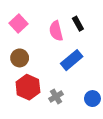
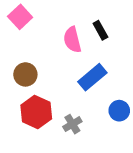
pink square: (19, 24) -> (20, 17), moved
blue circle: (92, 99) -> (119, 111), moved

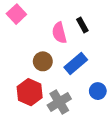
brown circle: (25, 74) -> (43, 61), moved
gray cross: (72, 124) -> (59, 102), size x1.5

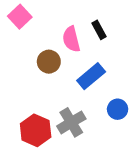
brown circle: (43, 61) -> (49, 62), moved
red hexagon: (30, 92) -> (36, 130), moved

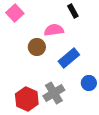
black rectangle: (99, 30) -> (73, 11), moved
pink semicircle: (71, 39) -> (54, 30), turned 96

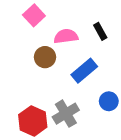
black rectangle: (73, 11) -> (100, 31), moved
pink square: (15, 13) -> (34, 15), moved

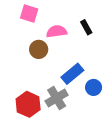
pink square: (34, 15) -> (29, 14), turned -30
blue rectangle: (84, 71) -> (72, 74), moved

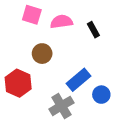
pink semicircle: (57, 31) -> (61, 22), moved
red hexagon: (28, 104) -> (18, 83), moved

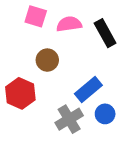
black rectangle: (93, 30) -> (105, 33), size x1.5
blue circle: (101, 95) -> (105, 114), moved

